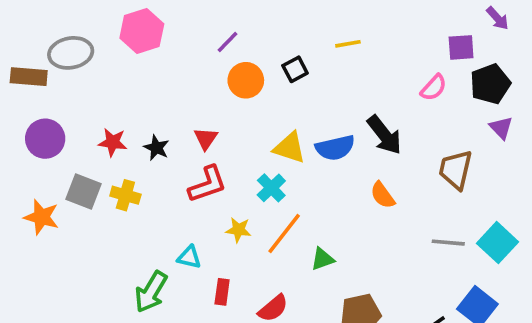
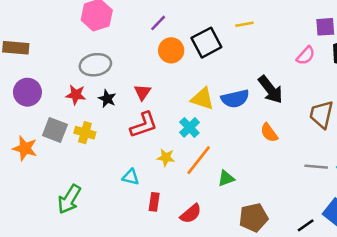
gray ellipse: (71, 53) -> (95, 65), moved
black square: (295, 69) -> (206, 43), size x1.6
green arrow: (151, 292) -> (69, 199), moved

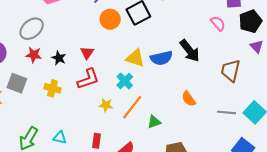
pink semicircle: (306, 56) -> (218, 23), turned -84
gray ellipse: (95, 65) -> (32, 29), moved, turned -30
yellow cross: (85, 133) -> (53, 88), moved
orange semicircle: (269, 133) -> (189, 99), moved
cyan triangle: (131, 177) -> (60, 138), moved

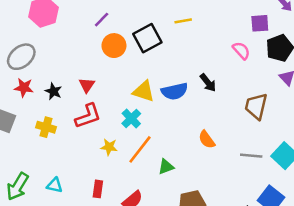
black arrow: (190, 51) -> (208, 83), size x0.7

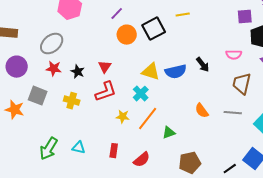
pink semicircle: (241, 51) -> (234, 55), moved, turned 133
gray line: (251, 156) -> (233, 113), moved

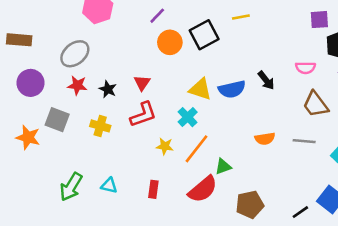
brown trapezoid: (242, 84) -> (316, 104), turned -50
orange semicircle: (202, 111) -> (265, 139), turned -63
red semicircle: (142, 160) -> (203, 189), moved, size x1.4

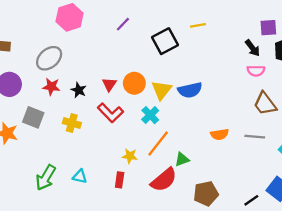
orange circle: (170, 42) -> (134, 83), moved
black arrow: (266, 80) -> (252, 48), moved
yellow triangle: (200, 89) -> (162, 90), turned 50
red L-shape: (143, 115) -> (110, 113), turned 65
yellow star: (165, 146) -> (130, 156), moved

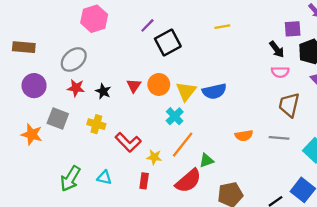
black square: (165, 41) -> (168, 43), moved
brown trapezoid: (265, 104) -> (289, 105), turned 50
red L-shape: (110, 113) -> (128, 142), moved

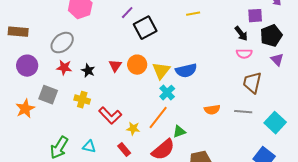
cyan cross: (175, 116) -> (167, 93), moved
orange star: (32, 134) -> (25, 109), turned 30
red rectangle: (144, 181) -> (124, 150), turned -48

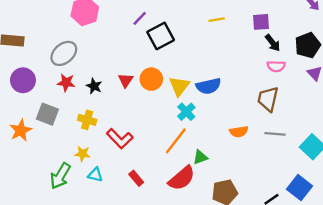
purple square: (255, 16) -> (261, 22), moved
brown trapezoid: (252, 83) -> (268, 99), moved
yellow star: (133, 129) -> (82, 154), moved

